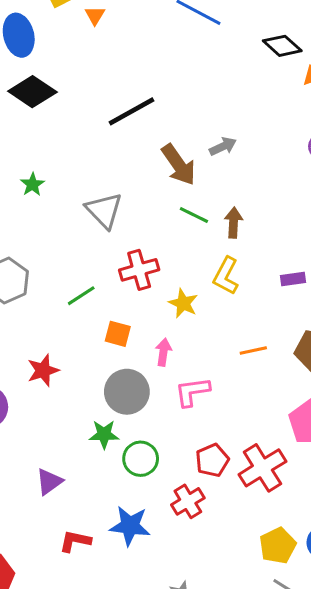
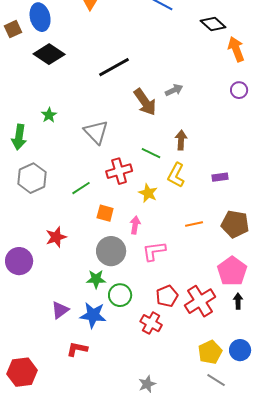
green line: (194, 215) -> (151, 153), moved
red cross: (188, 501) -> (151, 323), turned -30
blue star: (130, 526) -> (93, 315), moved

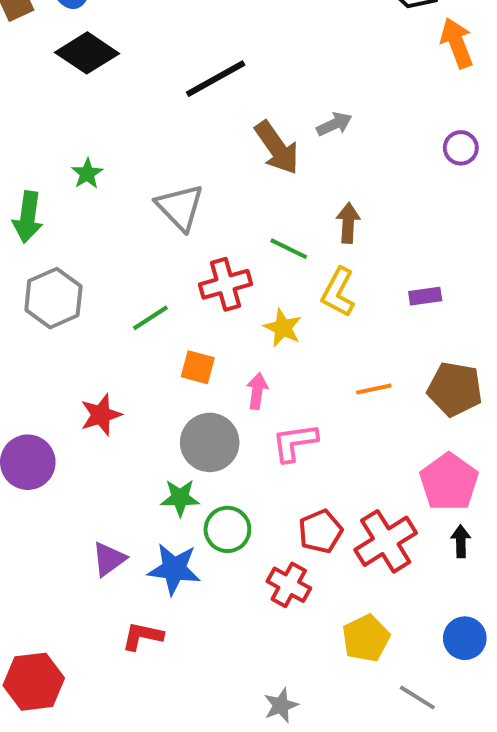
purple circle: (239, 90) -> (461, 148), moved
yellow pentagon: (210, 352) -> (366, 638), moved

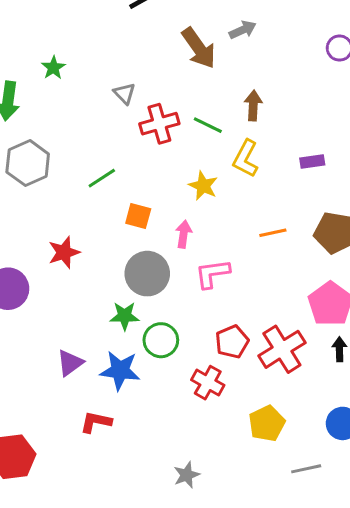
gray triangle: (180, 207) -> (125, 93), size x0.6
red cross: (226, 284) -> (159, 124), moved
gray line: (417, 697) -> (306, 469), turned -44
gray star: (281, 705) -> (187, 475), moved

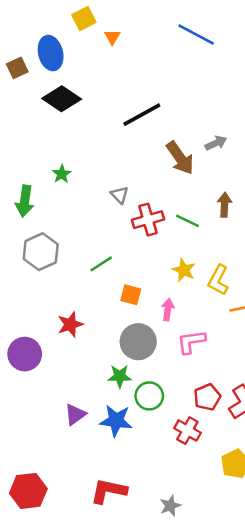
yellow L-shape: (246, 159) -> (218, 280), moved
red L-shape: (96, 422) -> (109, 491), moved, size x1.4

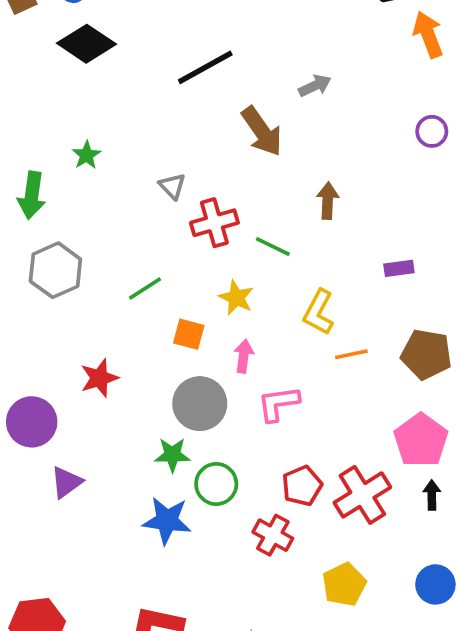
gray arrow: (216, 143) -> (315, 86), moved
green line: (187, 221) -> (273, 246), moved
yellow star: (184, 270) -> (236, 298), moved
purple triangle: (75, 414) -> (66, 482), moved

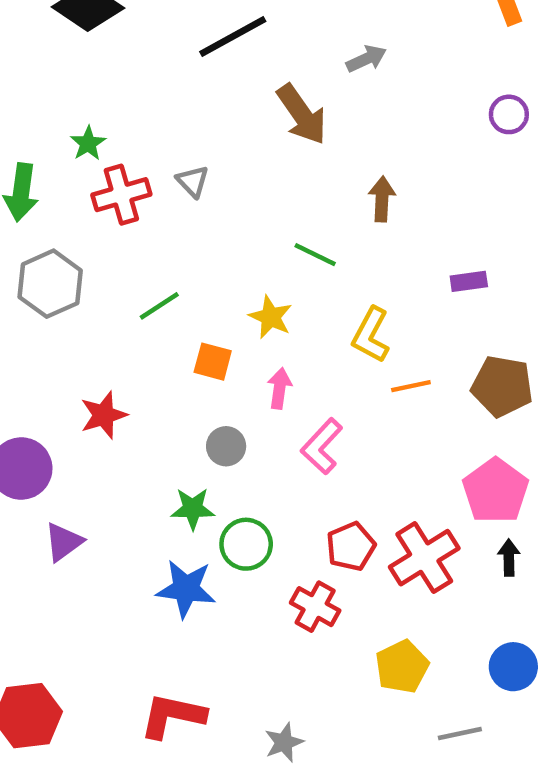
red cross: (214, 223) -> (121, 195), moved
gray circle: (200, 404) -> (226, 446), size x0.6
pink L-shape: (278, 404) -> (322, 446), turned -39

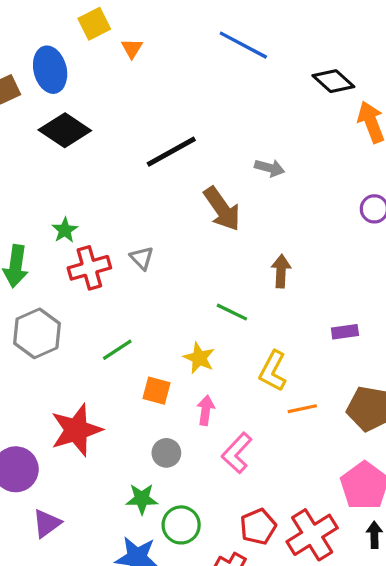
gray arrow: (366, 59) -> (270, 168), turned 40
red star: (104, 415) -> (76, 430), size x1.5

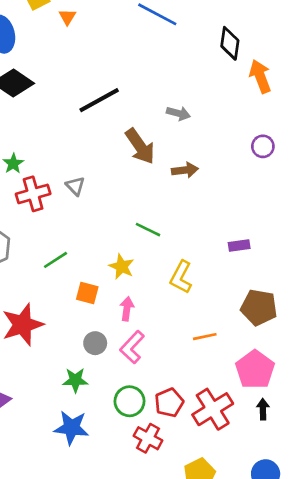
black diamond: (333, 81) -> (230, 43), turned 56
brown arrow: (281, 271) -> (185, 170), moved, turned 80
orange line: (302, 409) -> (205, 337), moved
pink L-shape: (237, 453) -> (132, 347), moved
green circle: (181, 525) -> (129, 401), moved

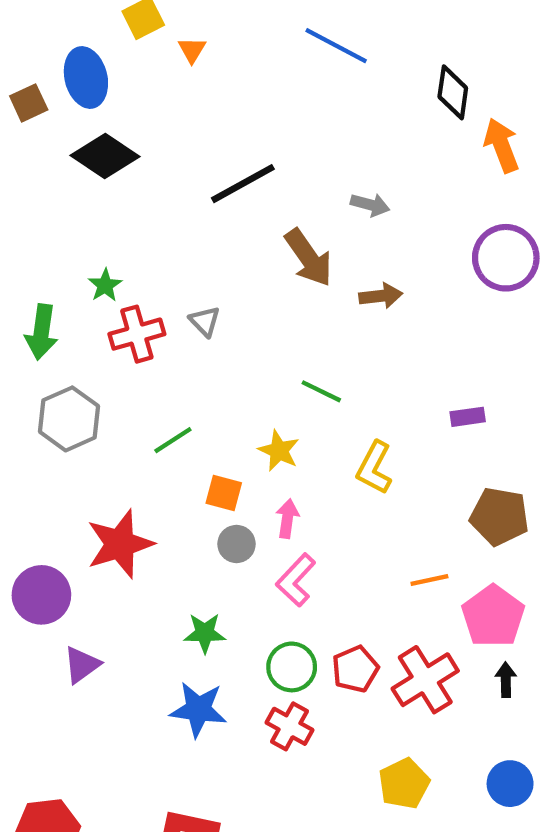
purple circle: (263, 146) -> (506, 258), size x1.8
orange line: (205, 337) -> (429, 580), moved
gray circle: (95, 343) -> (237, 544), moved
red cross: (148, 438) -> (290, 726), moved

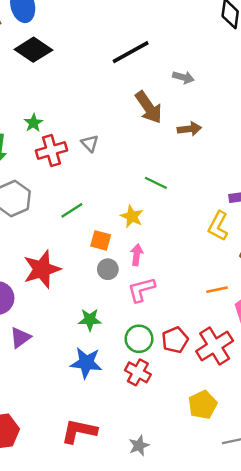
black line: (243, 184) -> (131, 52), moved
yellow L-shape: (374, 468) -> (218, 226), moved
pink L-shape: (296, 580) -> (141, 290), turned 32

